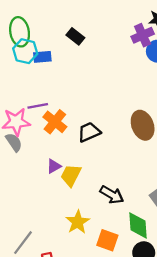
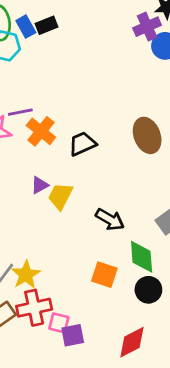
black rectangle: (75, 36) -> (47, 25), moved, turned -60
blue rectangle: (42, 57) -> (26, 27), moved, turned 66
yellow star: (78, 222) -> (26, 275), moved

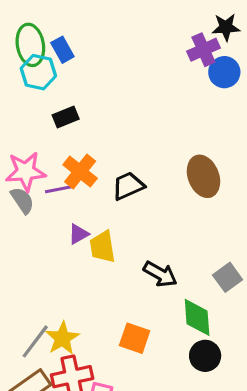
black rectangle: (47, 25) -> (66, 117), moved
purple line: (20, 112) -> (59, 189), moved
yellow trapezoid: (60, 196) -> (103, 247), turned -36
orange square: (104, 275) -> (135, 338), moved

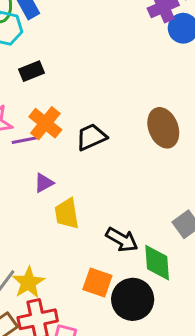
yellow trapezoid: (103, 247) -> (67, 214), moved
black arrow: (160, 274) -> (122, 240), moved
black circle: (205, 356) -> (133, 299), moved, size x1.4

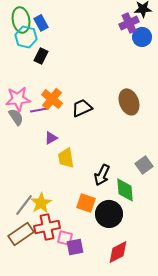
black rectangle: (32, 71) -> (41, 56), moved, turned -42
black arrow: (122, 240) -> (102, 175), turned 85

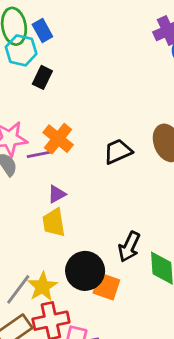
black trapezoid: (82, 108) -> (118, 151), moved
yellow trapezoid: (66, 158) -> (54, 223), moved
black circle: (109, 214) -> (85, 271), moved

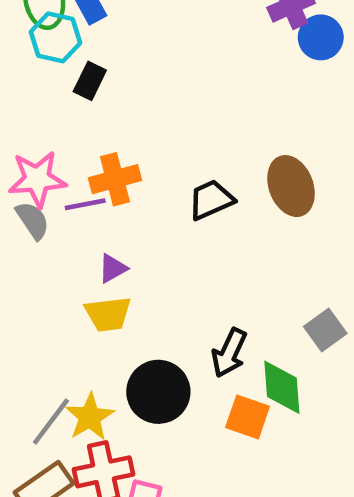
orange cross: (58, 139) -> (115, 179), turned 36
yellow trapezoid: (54, 223) -> (108, 314), turned -88
orange square: (106, 287) -> (248, 417), moved

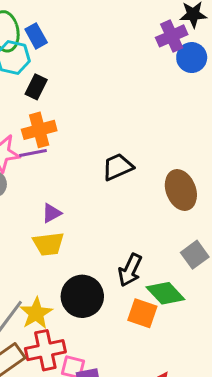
orange cross: (115, 179) -> (39, 130), moved
brown ellipse: (291, 186) -> (181, 190), moved
purple line: (85, 204) -> (33, 153), moved
green diamond: (282, 387) -> (165, 293), turned -39

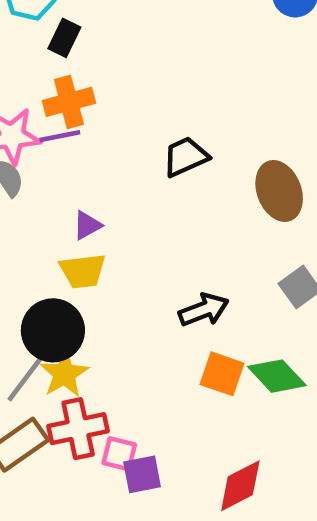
black arrow: (130, 270) -> (204, 310), turned -136
green diamond: (165, 293) -> (277, 376), moved
black circle: (82, 296) -> (53, 330), moved

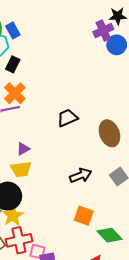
orange cross: (69, 102) -> (15, 93), turned -30
black arrow: (204, 310) -> (81, 175), moved
green diamond: (277, 376) -> (109, 235), moved

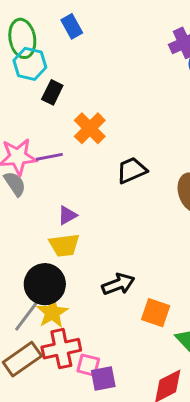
blue rectangle: (13, 30) -> (72, 26), moved
orange cross: (15, 93) -> (90, 128), moved
black arrow: (81, 175) -> (118, 284), moved

